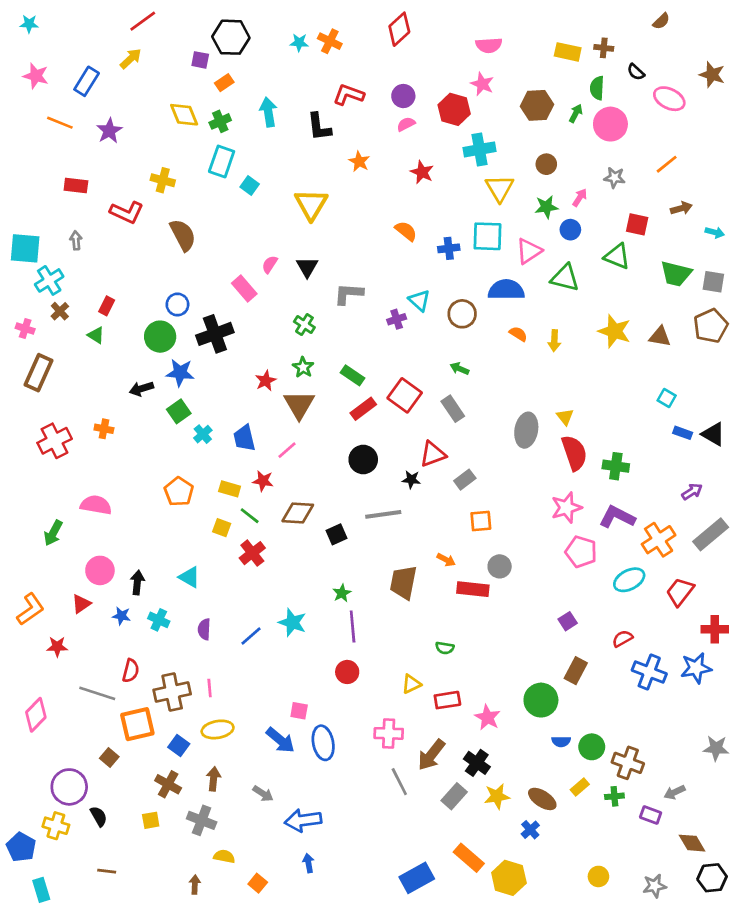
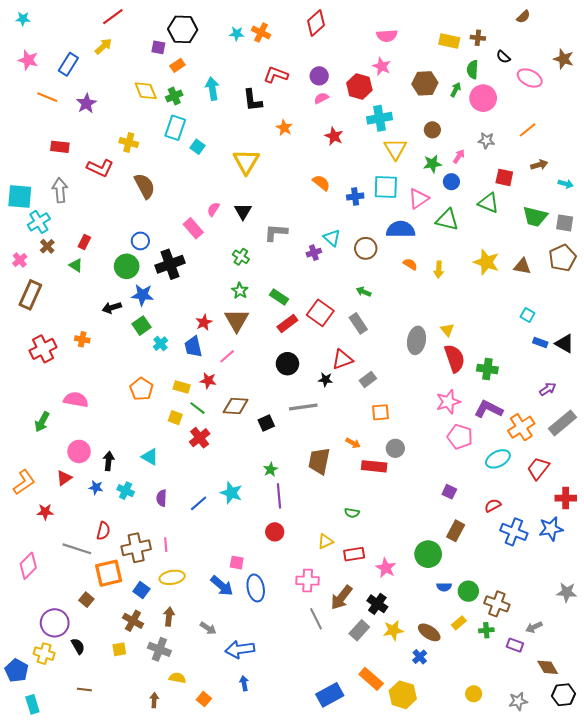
gray arrow: (76, 240) -> (60, 190), size x1.6
pink cross: (25, 329) -> (20, 260), turned 32
red star: (266, 381) -> (204, 322), moved
purple square: (568, 621) -> (449, 492), turned -32

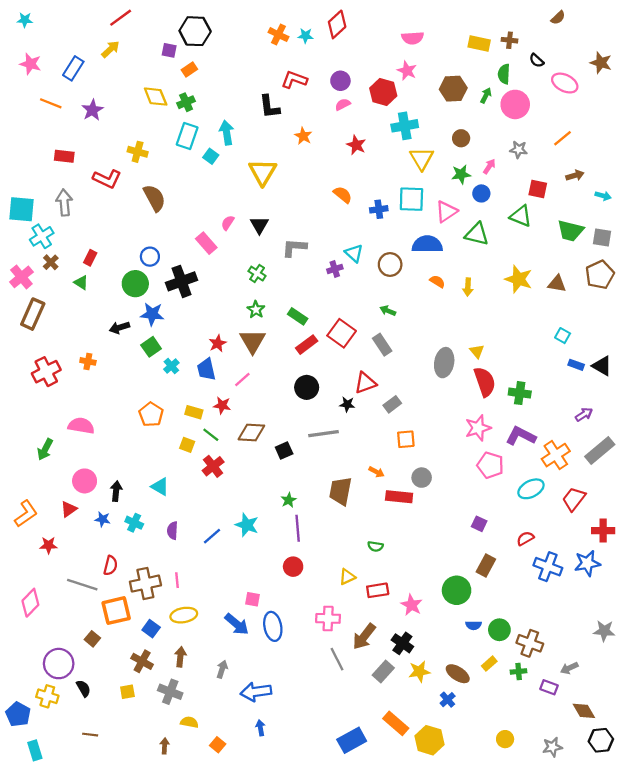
cyan star: (237, 34) -> (306, 36), moved
cyan arrow: (212, 89) -> (227, 133), moved
pink cross: (20, 260) -> (21, 277), size x1.5
gray arrow: (208, 628) -> (222, 669), turned -105

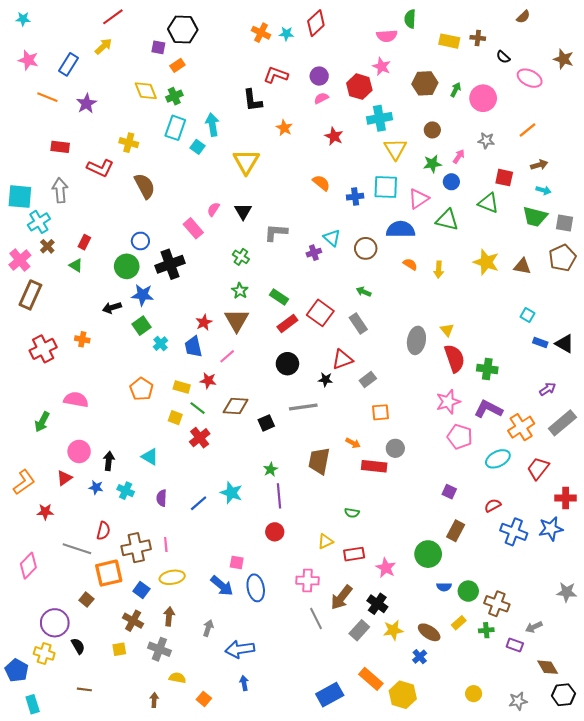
green semicircle: (504, 74) -> (410, 19), moved
cyan arrow: (603, 196) -> (543, 190), moved

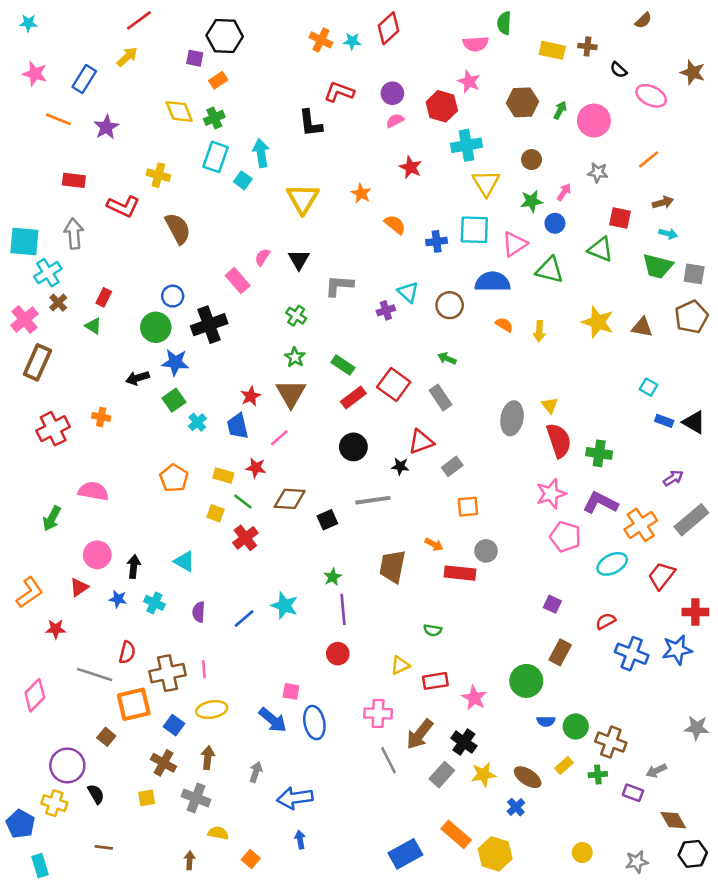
orange star: (284, 128) -> (361, 193), moved

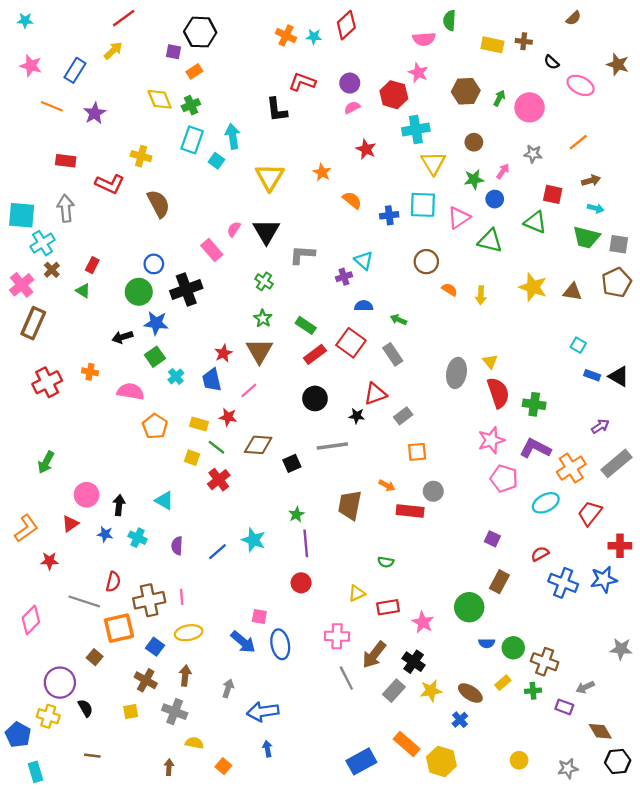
black triangle: (299, 260) -> (266, 231), size x1.4
blue semicircle: (493, 282) -> (364, 306), moved, size x0.6
brown circle: (450, 305) -> (426, 262), moved
pink semicircle: (93, 491) -> (131, 392), moved

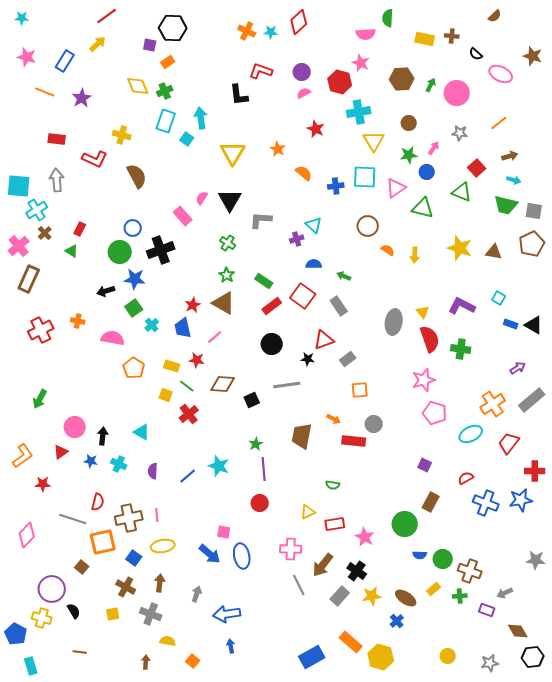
red square: (553, 194) -> (477, 168), turned 36
brown triangle: (259, 351) -> (224, 303), turned -30
purple L-shape: (535, 448) -> (462, 306), moved

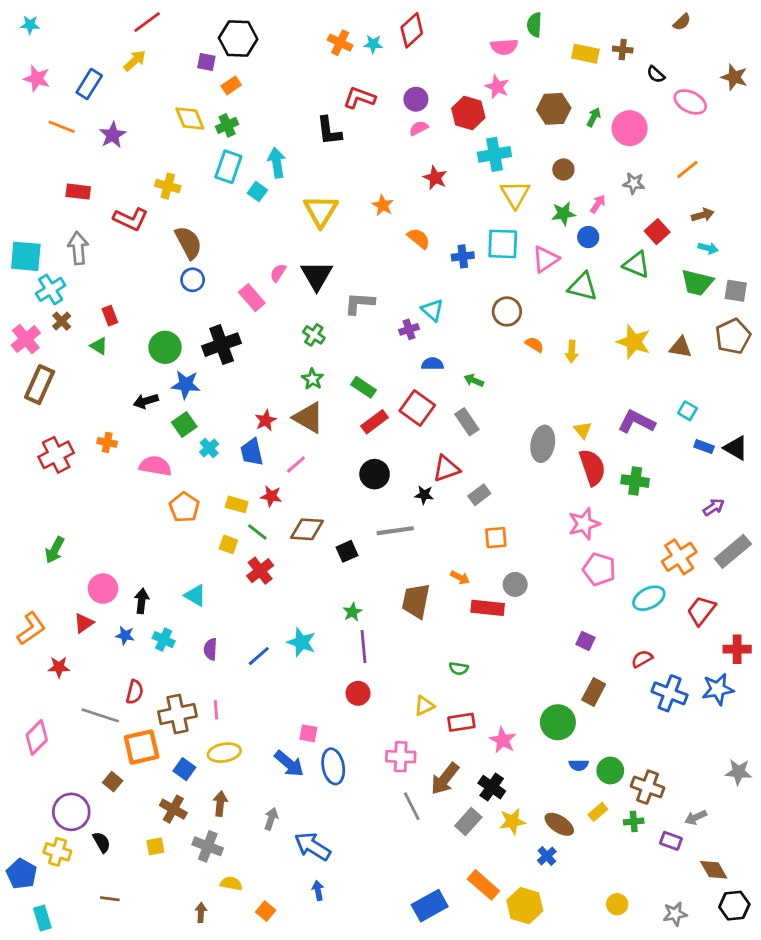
blue circle: (133, 228) -> (193, 280), moved
red rectangle: (80, 229) -> (110, 316), turned -48
blue arrow: (227, 614) -> (313, 846), turned 40

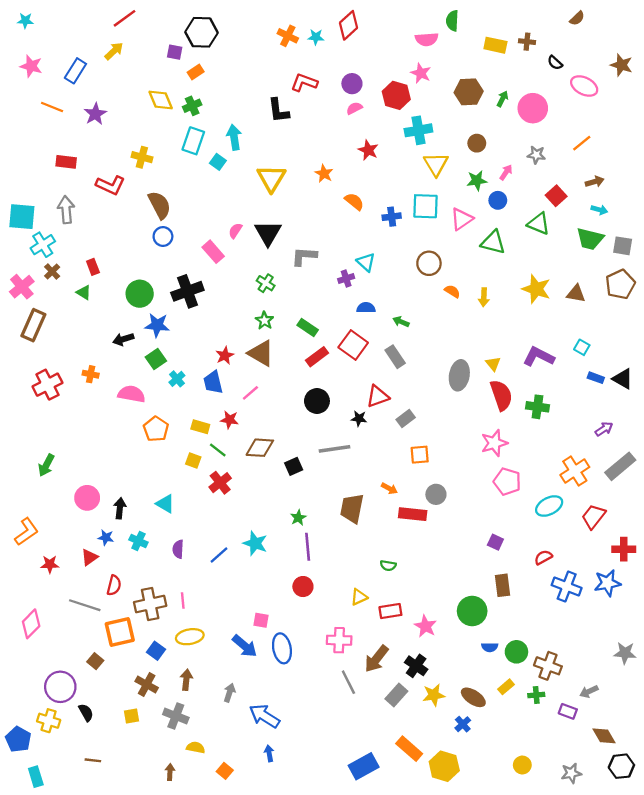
red triangle: (84, 623) -> (89, 557), moved
brown rectangle: (594, 692) -> (502, 585), turned -35

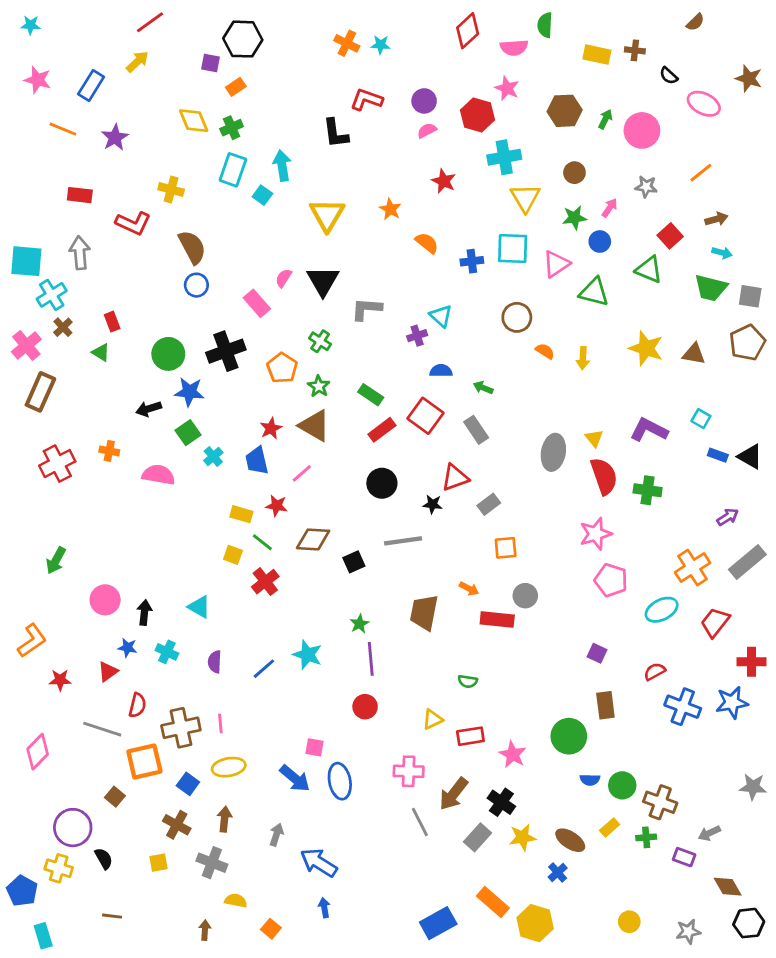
red diamond: (348, 25) -> (468, 31), moved
orange pentagon: (156, 429) -> (282, 368), moved

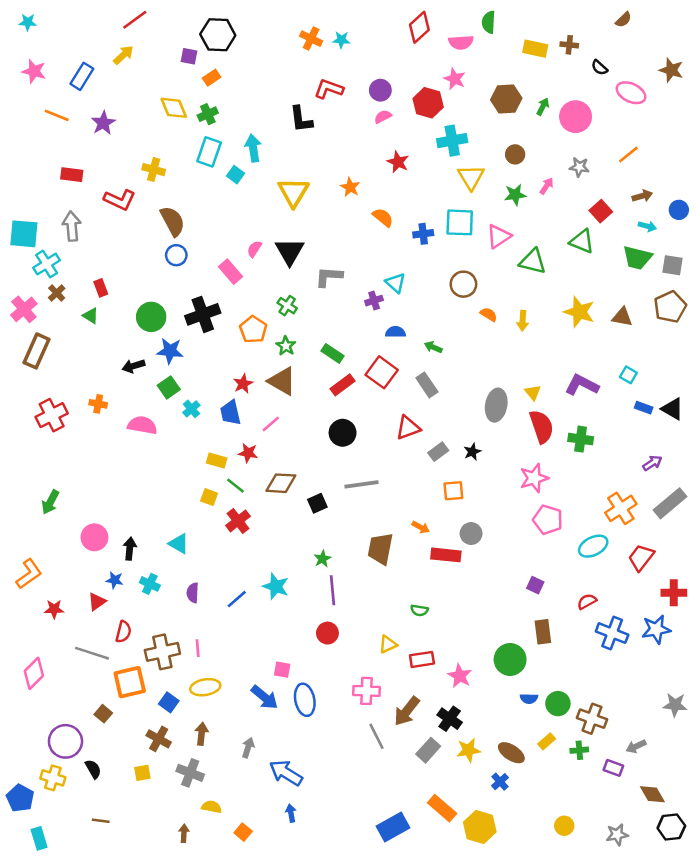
blue circle: (600, 241) -> (679, 210), moved
black star: (433, 504) -> (472, 452), moved, turned -30

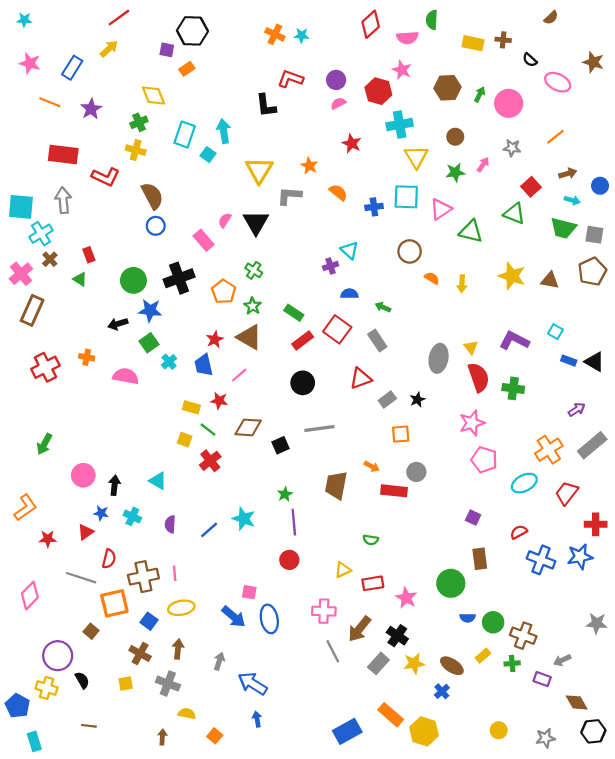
green cross: (208, 114) -> (139, 122), moved
red rectangle: (72, 175) -> (63, 155), size x1.5
gray L-shape: (329, 277) -> (289, 196), moved

